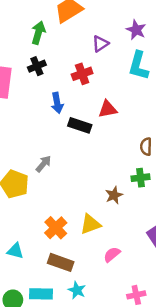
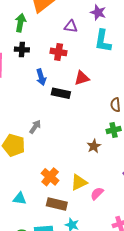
purple triangle: (100, 44) -> (71, 26), turned 48
black cross: (37, 66) -> (22, 50), turned 32
red cross: (82, 74) -> (59, 52), turned 35
yellow triangle: (90, 224) -> (79, 182), moved

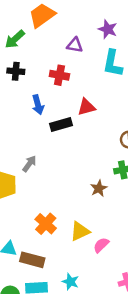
green arrow: (20, 23) -> (15, 39), turned -144
black rectangle: (61, 93) -> (61, 124), turned -30
brown rectangle: (57, 204) -> (32, 260), moved

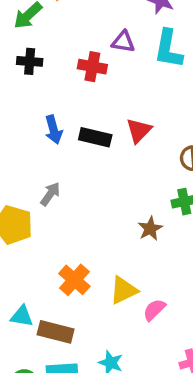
purple triangle: (75, 45) -> (123, 42), moved
blue arrow: (38, 105) -> (54, 130), moved
red triangle: (86, 107) -> (139, 130), moved, turned -30
black rectangle: (61, 124) -> (95, 137), turned 30

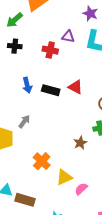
red triangle: (139, 130) -> (75, 87), turned -49
orange cross: (74, 280) -> (42, 161), moved

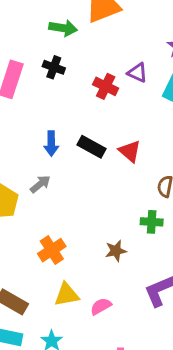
green arrow: (15, 20) -> (63, 28), turned -144
blue arrow: (27, 85) -> (51, 144), moved
brown star: (80, 143) -> (116, 251), moved
yellow triangle: (64, 177) -> (67, 295), moved

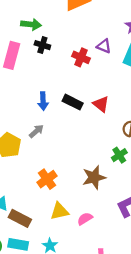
green arrow: (63, 28) -> (31, 24), moved
green cross: (152, 222) -> (119, 155), turned -35
brown star: (116, 251) -> (94, 177), size x1.5

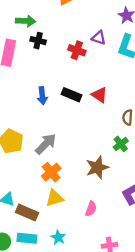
gray arrow: (36, 131) -> (46, 144), moved, size x1.5
yellow triangle: (59, 211) -> (54, 198), moved
pink semicircle: (85, 219) -> (91, 209), turned 144

